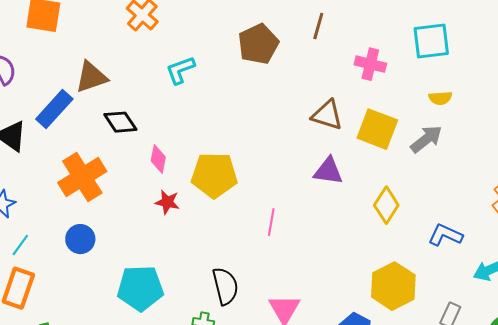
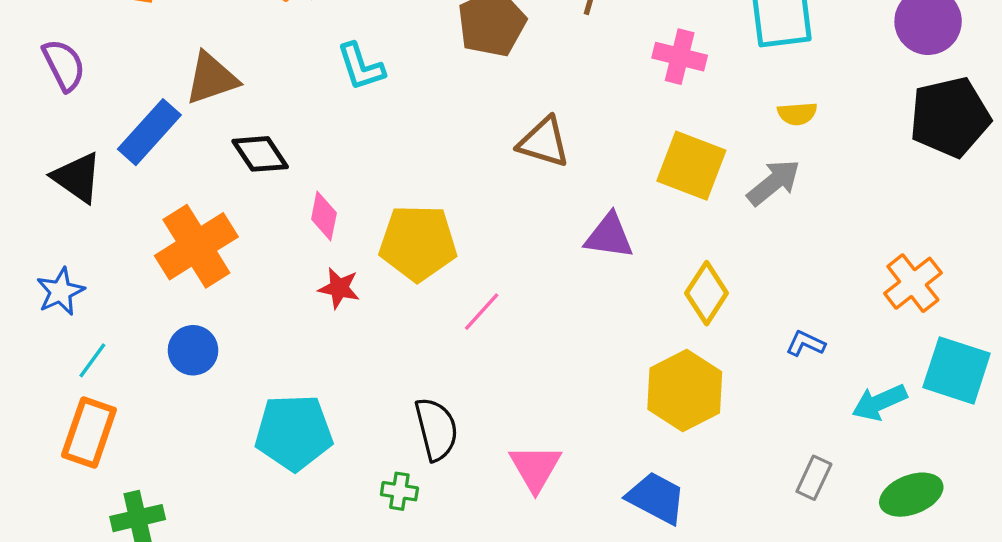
cyan L-shape: (180, 70) -> (361, 67), turned -88
brown triangle: (327, 115) -> (544, 142), moved
pink line: (271, 222) -> (482, 312), moved, turned 32
blue L-shape: (445, 235) -> (806, 344), size x0.7
yellow hexagon: (393, 286) -> (685, 391), moved

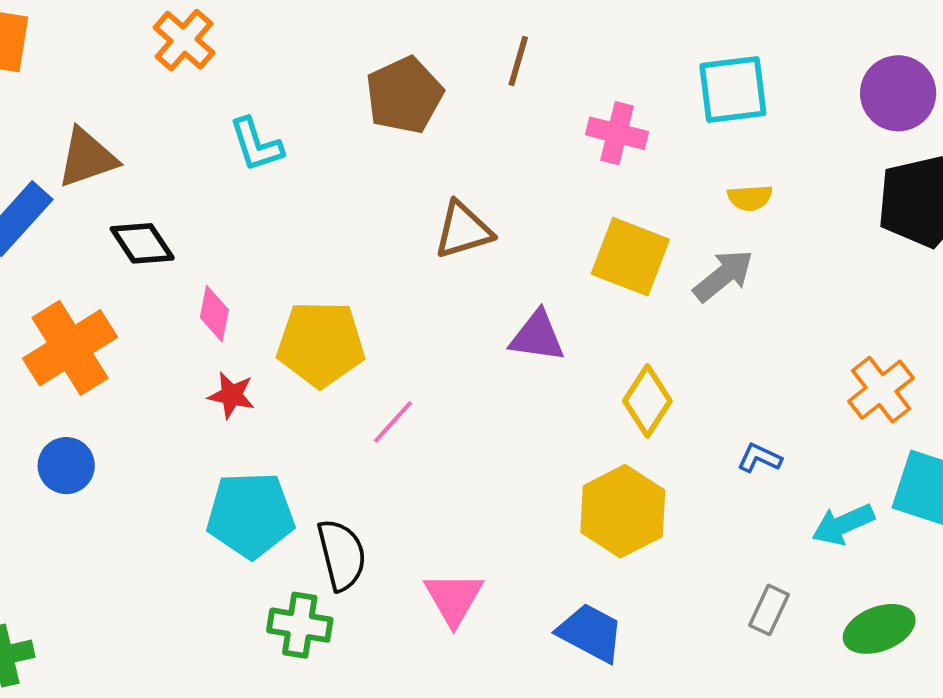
brown triangle: (544, 142) -> (463, 230), turned -34
cyan pentagon: (294, 432) -> (250, 515), moved
green cross: (399, 491) -> (300, 625), size x1.5

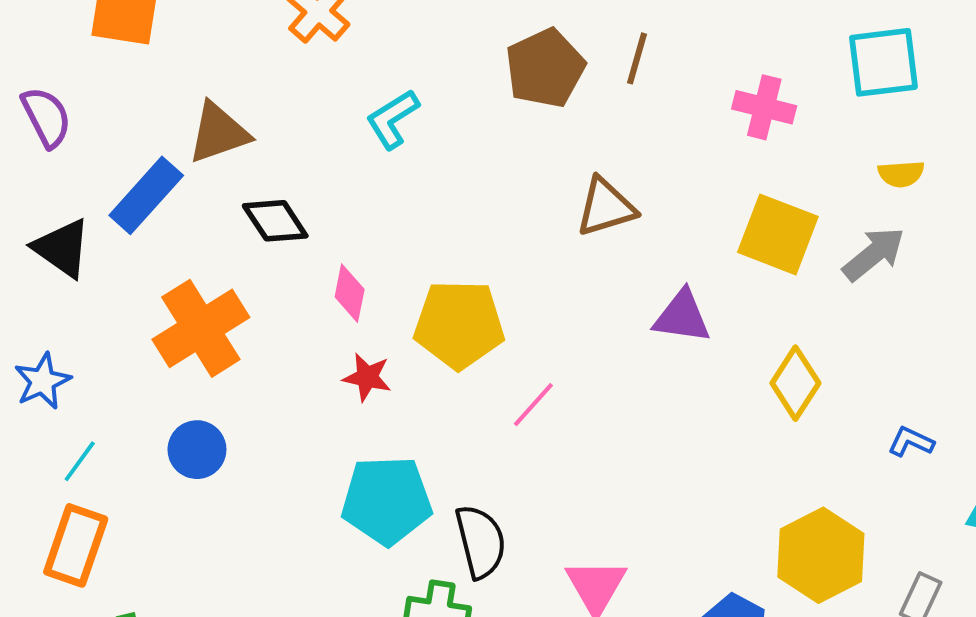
brown line: (518, 61) -> (637, 58), moved
cyan L-shape: (256, 145) -> (393, 119), turned 76
yellow hexagon: (623, 511) -> (821, 555), moved

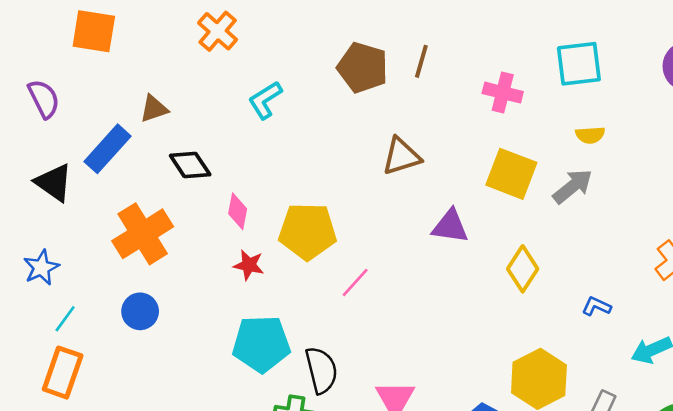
brown pentagon: (545, 68) -> (363, 68), turned -30
brown triangle: (218, 133) -> (154, 109), size x0.7

